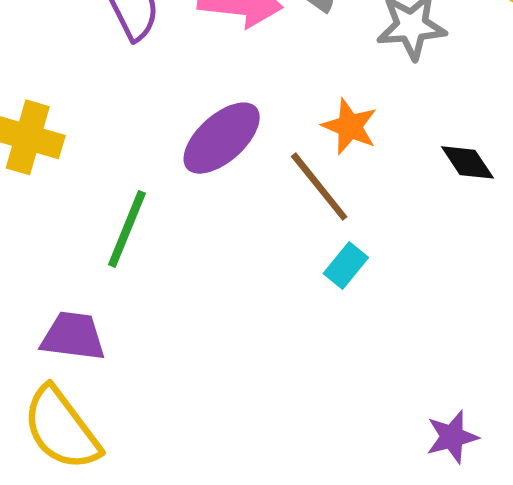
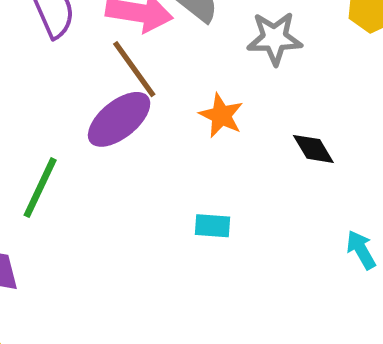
brown line: (319, 187) -> (134, 69), moved
cyan rectangle: (346, 265) -> (213, 226), turned 52

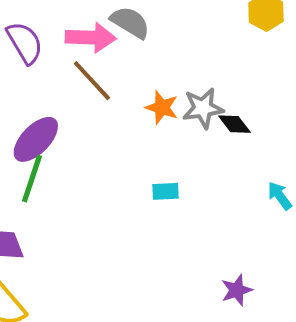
gray star: (275, 38) -> (203, 108), moved
purple ellipse: (119, 119) -> (36, 139), moved

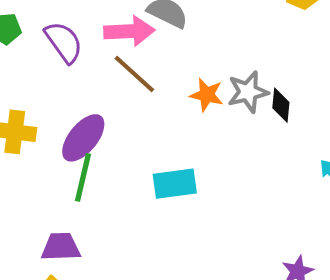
black diamond: (234, 124) -> (281, 105), turned 48
cyan rectangle: (165, 191) -> (175, 184), moved, size x1.6

